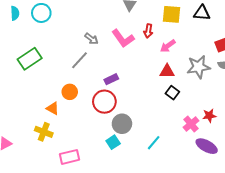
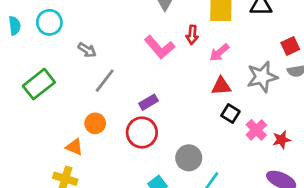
gray arrow: (91, 39) -> (87, 50), moved
gray circle: (122, 124) -> (189, 158), moved
pink cross: (191, 124) -> (256, 130), moved

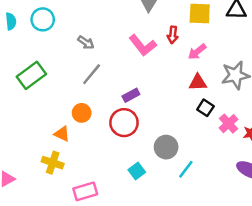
gray arrow: (87, 50) -> (86, 43), moved

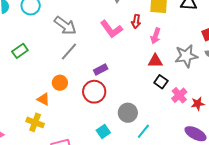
gray arrow: (86, 43) -> (65, 26), size x1.6
pink arrow: (197, 52) -> (156, 36), turned -35
green rectangle: (31, 75) -> (20, 51), size x0.7

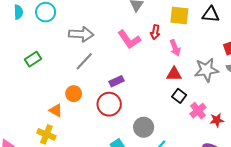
gray arrow: (65, 26) -> (81, 34), turned -35
pink arrow: (156, 36) -> (175, 48), turned -42

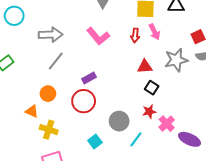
red arrow: (155, 32) -> (135, 35), moved
pink arrow: (175, 48) -> (154, 32), moved
pink cross: (198, 111) -> (167, 124), moved
red star: (217, 120) -> (149, 112), moved
yellow cross: (46, 134) -> (49, 130), moved

